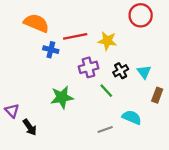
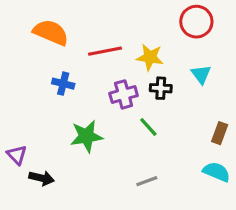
blue cross: (51, 50) -> (63, 84), moved
black cross: (121, 71) -> (161, 88), moved, turned 32
cyan triangle: (144, 72) -> (201, 74), moved
cyan semicircle: (132, 117) -> (217, 172), moved
black arrow: (30, 127) -> (42, 178), turned -42

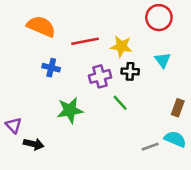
gray line: (147, 181) -> (150, 147), moved

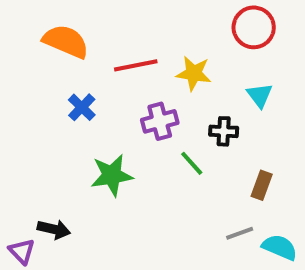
blue cross: (51, 68) -> (82, 107), turned 30
black cross: (130, 71) -> (224, 131), moved
brown rectangle: (178, 108) -> (262, 185), moved
purple triangle: (14, 125) -> (22, 251), moved
cyan semicircle: (175, 139) -> (280, 247), moved

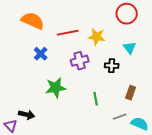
green line: (192, 163) -> (96, 99), moved, turned 32

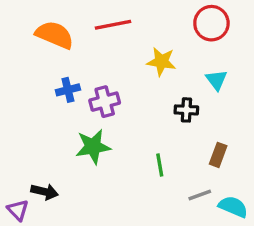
red line: (68, 33) -> (113, 25), moved
blue cross: (41, 54) -> (68, 90), turned 32
purple cross: (80, 61) -> (105, 102), moved

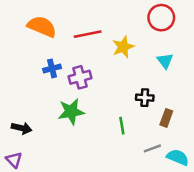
red line: (113, 25) -> (88, 34), moved
yellow star: (161, 62) -> (123, 47), turned -30
black cross: (186, 110) -> (145, 98), moved
black arrow: (45, 192) -> (22, 128), moved

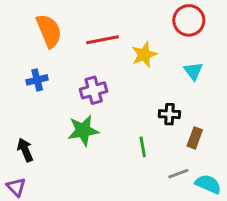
orange semicircle: (42, 27) -> (49, 31), turned 44
blue cross: (52, 68) -> (37, 80), moved
black arrow: (22, 128) -> (25, 150), turned -126

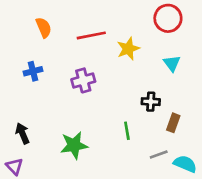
orange semicircle: (49, 31) -> (44, 28), size x0.7
green star: (83, 130) -> (74, 145), moved

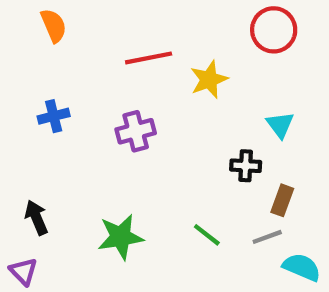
orange semicircle: (44, 28) -> (54, 26), moved
cyan triangle: (172, 63) -> (280, 125), moved
green line: (127, 131) -> (207, 235), moved, turned -42
gray line: (159, 155) -> (267, 237), moved

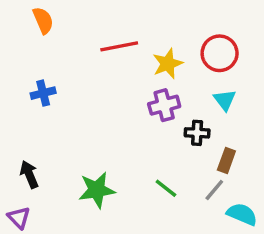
red circle: (274, 30) -> (220, 53), moved
purple cross: (136, 131) -> (164, 105), moved
gray line: (267, 237) -> (214, 190), turned -30

